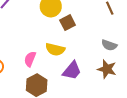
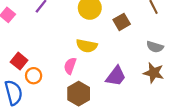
brown square: (68, 23) -> (122, 22), moved
yellow semicircle: (55, 49) -> (87, 46), moved

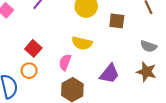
brown square: (122, 22) -> (117, 21), turned 35
red square: (19, 61) -> (33, 48), moved

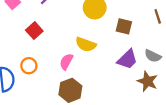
red square: (33, 48) -> (34, 31), moved
purple trapezoid: (109, 74) -> (127, 59), moved

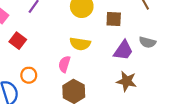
red square: (34, 31) -> (18, 41), moved
brown star: (148, 81) -> (127, 81), moved

